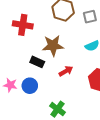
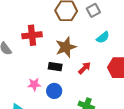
pink star: (10, 85) -> (34, 84), moved

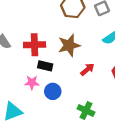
red cross: (32, 35) -> (35, 45), moved
black rectangle: (55, 67) -> (45, 66), moved

